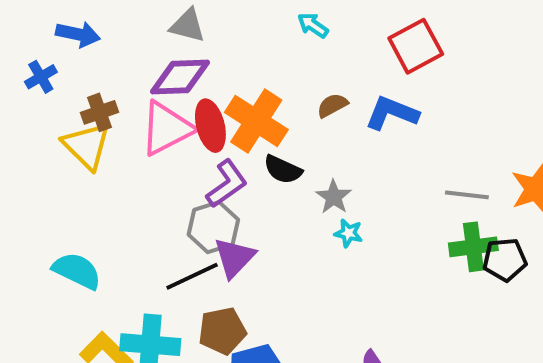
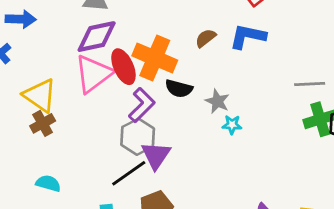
brown cross: (99, 112) -> (43, 123), moved
cyan semicircle: (77, 271) -> (48, 183), size x0.7

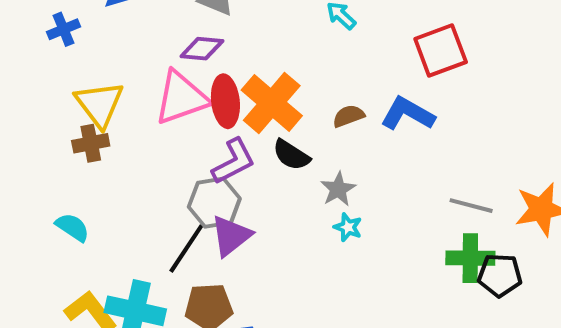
purple diamond: (97, 37) -> (202, 49), size x0.7
brown semicircle: (206, 38) -> (349, 116), moved
black line: (129, 173) -> (186, 249), turned -39

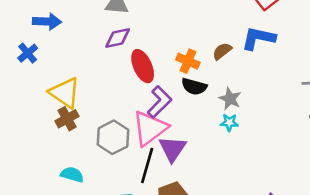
pink triangle: (181, 98) -> (150, 128), moved
orange cross: (272, 103) -> (188, 61), moved, size x0.6
gray hexagon: (214, 203) -> (113, 137), moved
cyan star: (348, 227) -> (229, 122), moved

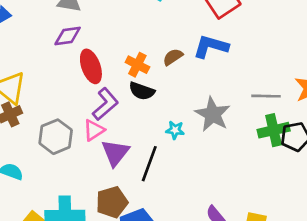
gray star: (230, 99) -> (213, 114), moved, size x1.5
pink triangle: (150, 128) -> (94, 130), size x0.6
black line: (147, 165) -> (149, 164), moved

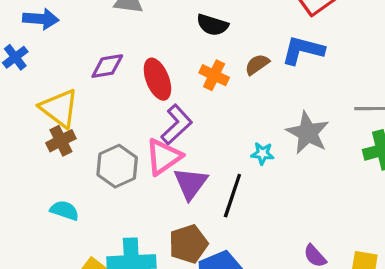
purple diamond: (68, 36) -> (107, 66), moved
black semicircle: (142, 91) -> (212, 25), moved
pink triangle: (94, 130) -> (163, 157), size x1.4

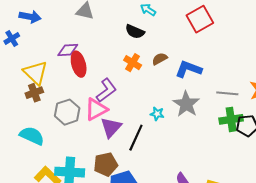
blue L-shape: (303, 50) -> (189, 69), moved
red ellipse: (157, 79) -> (79, 64), moved
cyan semicircle: (64, 210) -> (32, 136), size x1.4

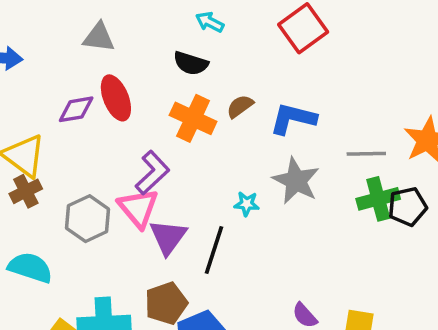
orange cross: (133, 63) -> (193, 118), size x1.4
red ellipse: (79, 64) -> (116, 98), moved
pink triangle: (96, 109) -> (138, 208), turned -35

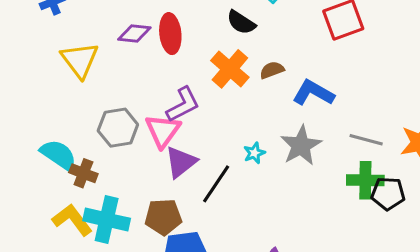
brown cross: (26, 191) -> (83, 173), moved, turned 32
cyan star: (247, 204) -> (254, 153), turned 30

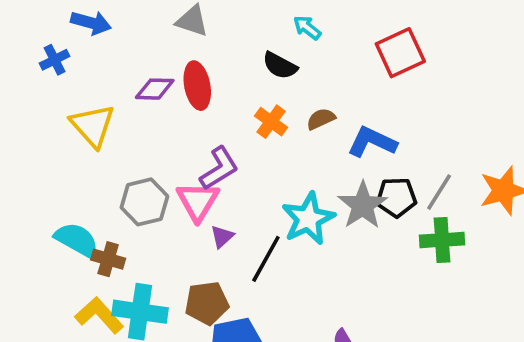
orange cross: (230, 69) -> (271, 122), size x0.7
gray line: (366, 140) -> (439, 192), turned -68
cyan star: (254, 153) -> (308, 219), size x2.0
purple triangle: (181, 162) -> (222, 237), size x0.6
black pentagon: (388, 194) -> (396, 197), moved

